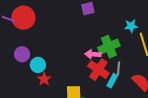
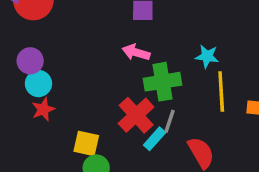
purple circle: (22, 54) -> (30, 61), moved
pink arrow: (93, 54) -> (136, 52), moved

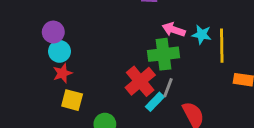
pink arrow: (136, 52) -> (174, 30), moved
yellow line: (221, 91) -> (222, 46), moved
yellow square: (86, 143) -> (72, 100), moved

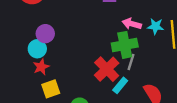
purple circle: (53, 32) -> (45, 34), moved
gray line: (168, 88) -> (131, 62), moved
yellow square: (72, 100) -> (51, 89), turned -30

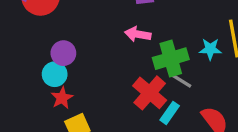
pink arrow: (132, 24) -> (138, 34), moved
cyan star: (156, 26) -> (210, 49), moved
gray line: (131, 62) -> (181, 81), turned -70

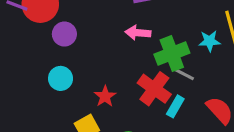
purple circle: (63, 53) -> (64, 34), moved
red star: (62, 98) -> (105, 96), moved

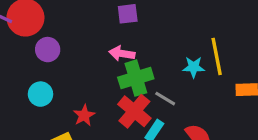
green cross: (172, 54) -> (136, 78), moved

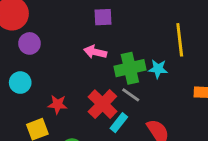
yellow line: (217, 56) -> (180, 40), moved
green cross: (136, 78) -> (130, 68), moved
red star: (84, 115) -> (58, 104), turned 30

